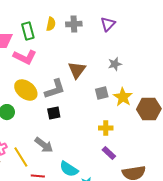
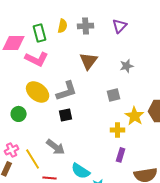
brown triangle: (77, 70) -> (89, 61), moved
yellow star: (123, 97) -> (135, 116), moved
purple rectangle: (109, 153) -> (121, 155), turned 64

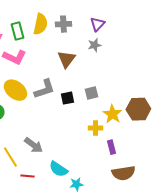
yellow semicircle: (63, 26) -> (40, 24), size x1.5
gray star: (127, 66) -> (94, 45), moved
black square: (66, 115) -> (67, 98), moved
purple rectangle: (121, 155) -> (111, 147), moved, turned -32

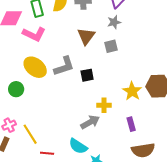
gray square: (91, 93) -> (111, 46), moved
yellow cross: (95, 128) -> (104, 105), moved
gray arrow: (33, 145) -> (90, 122), moved, turned -66

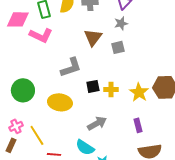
yellow ellipse: (35, 67) -> (60, 102), moved, turned -30
black square: (87, 75) -> (93, 86), moved
green circle: (16, 89) -> (23, 90), size x1.5
yellow cross: (104, 105) -> (111, 89), moved

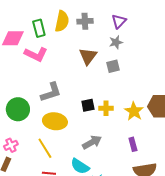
gray L-shape: (71, 67) -> (51, 92), moved
yellow line: (37, 135) -> (45, 148), moved

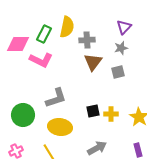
gray cross: (85, 21) -> (87, 40), moved
green rectangle: (39, 28) -> (44, 34), turned 42

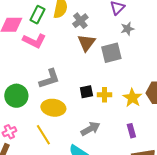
gray cross: (87, 40) -> (80, 21), turned -35
gray star: (121, 48) -> (127, 29), moved
gray square: (118, 72) -> (111, 53), size x1.5

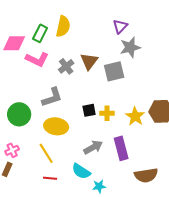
gray cross: (80, 21) -> (66, 66), moved
gray star: (127, 29) -> (130, 47), size x1.5
purple rectangle: (131, 131) -> (121, 148), moved, size x1.6

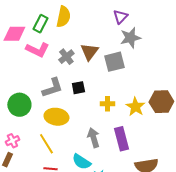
black square: (89, 110) -> (78, 88), moved
gray arrow: (93, 147) -> (93, 138), turned -78

